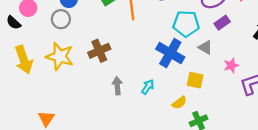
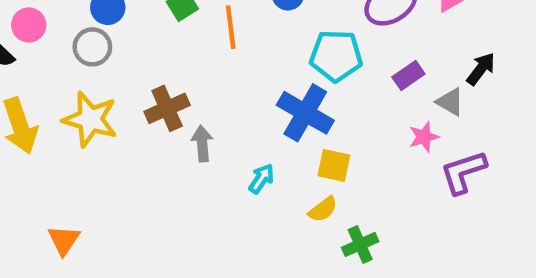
purple rectangle: (222, 23) -> (408, 75), moved
gray triangle: (205, 47) -> (450, 102), moved
yellow square: (195, 80) -> (334, 165), moved
gray arrow: (117, 86) -> (202, 143), moved

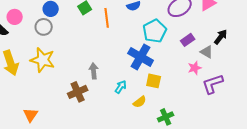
cyan pentagon: (336, 56) -> (155, 31), turned -30
brown cross: (167, 108) -> (78, 92), moved
yellow semicircle: (323, 209) -> (140, 102), moved

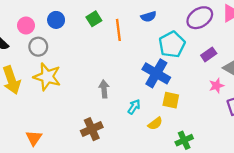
pink circle: (15, 17) -> (26, 25), moved
gray circle: (44, 27) -> (38, 47), moved
brown cross: (78, 92) -> (92, 129), moved

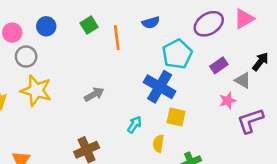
gray arrow: (104, 89) -> (94, 94), moved, turned 66
yellow semicircle: (155, 124) -> (158, 143), turned 136

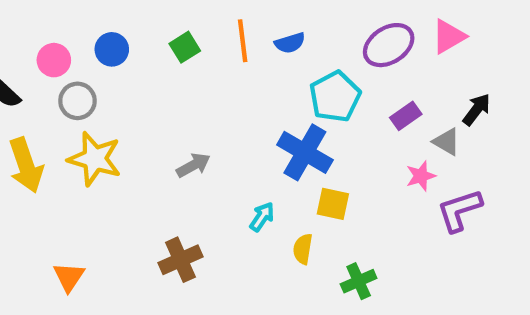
orange line: (117, 38) -> (243, 41), moved

